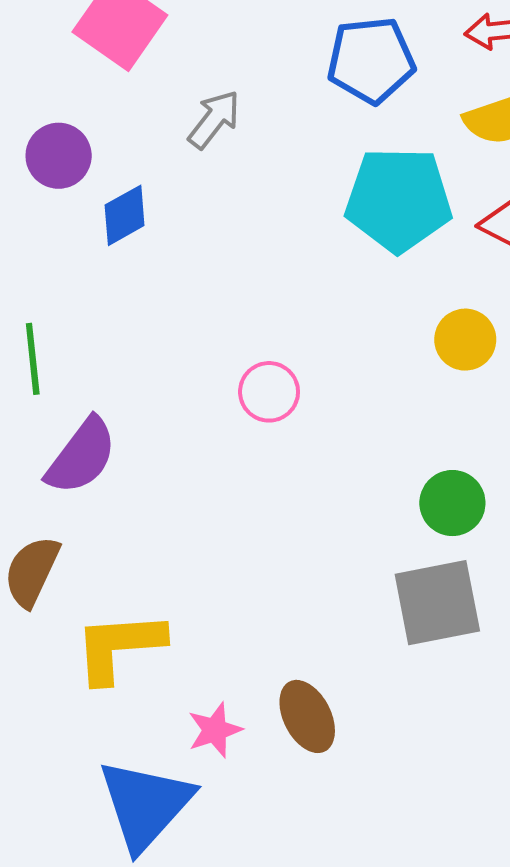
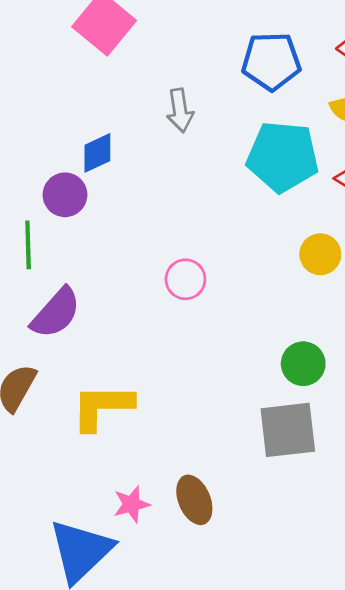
gray arrow: (214, 119) -> (180, 110), moved, turned 129
purple circle: (59, 156) -> (65, 195), moved
yellow L-shape: (119, 647) -> (102, 407), moved

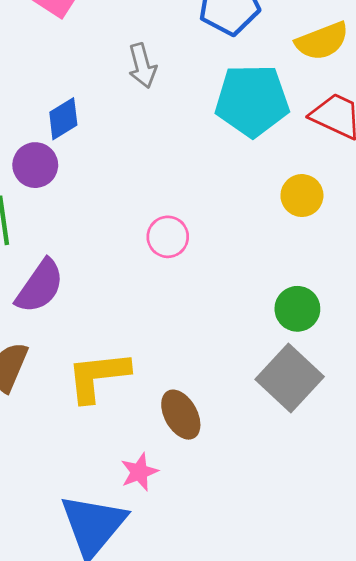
gray square: (288, 430) -> (290, 378), turned -34
brown ellipse: (194, 500) -> (181, 415), moved

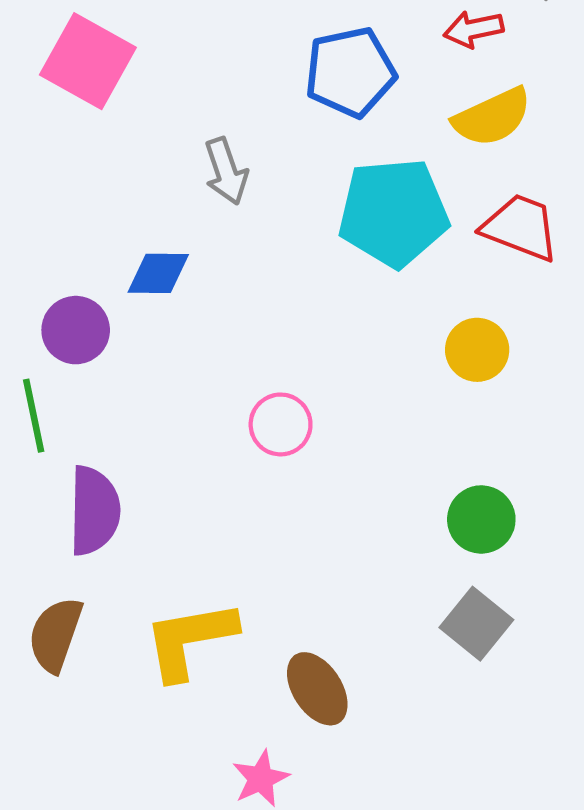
blue diamond: (63, 119) -> (158, 273), moved, turned 36
purple semicircle: (40, 286) -> (94, 511), turned -30
gray square: (290, 378) -> (476, 624), size x0.7

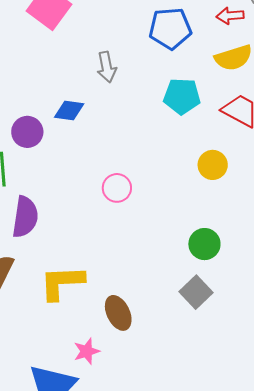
cyan pentagon: (393, 213) -> (182, 96), size x0.7

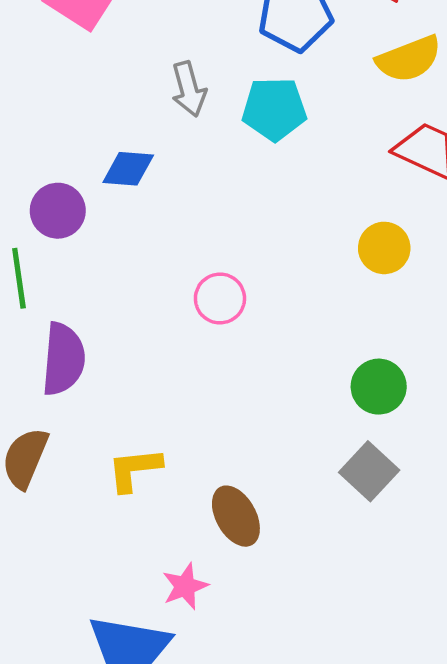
cyan pentagon: (182, 96) -> (274, 109), moved
yellow L-shape: (62, 283) -> (134, 469), size x0.7

